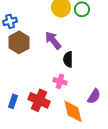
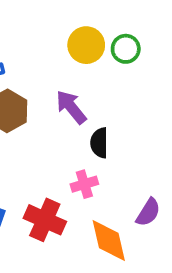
pink cross: (60, 81) -> (84, 184), turned -32

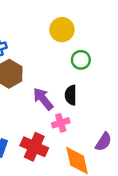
green circle: (126, 49) -> (81, 60), moved
purple arrow: (71, 107) -> (43, 99), moved

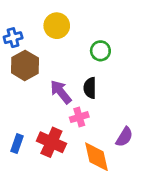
yellow circle: (62, 30) -> (57, 26), moved

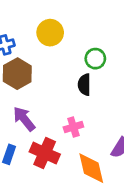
black semicircle: (90, 88) -> (84, 85), moved
purple arrow: (61, 92) -> (24, 119), moved

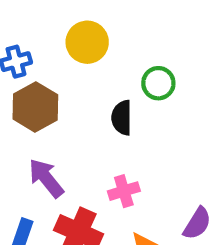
black semicircle: (84, 85) -> (122, 118), moved

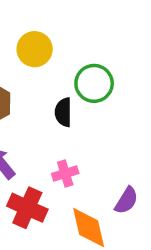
green circle: (158, 83) -> (94, 83), size x1.4

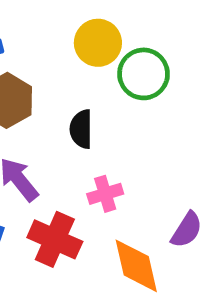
yellow circle: (35, 49) -> (98, 43), moved
black semicircle: (63, 112) -> (81, 129), moved

